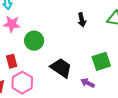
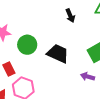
black trapezoid: (61, 68) -> (58, 54), moved

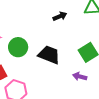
black arrow: (70, 16) -> (60, 16), turned -88

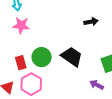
green circle: (18, 47) -> (42, 57), moved

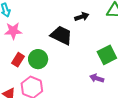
black trapezoid: (72, 57) -> (61, 35), moved
red rectangle: (21, 63) -> (18, 60), moved, turned 56

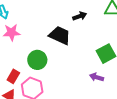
red rectangle: (18, 60) -> (13, 76), moved

